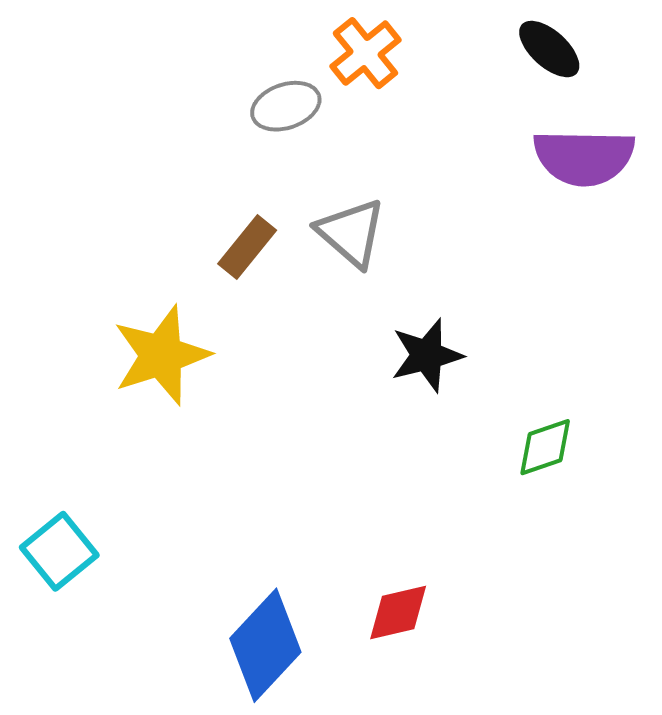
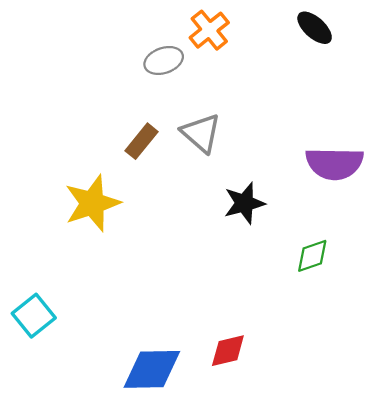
purple semicircle: (584, 157) -> (334, 163), moved
blue diamond: (265, 645) -> (152, 369), turned 46

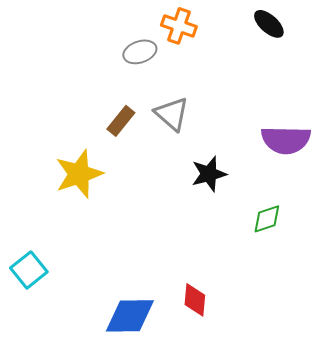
orange cross: (209, 30) -> (179, 26), turned -32
red diamond: (228, 351) -> (195, 300), turned -72

